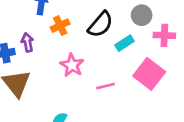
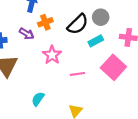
gray circle: (142, 15) -> (101, 17), moved
purple arrow: (27, 42) -> (27, 34), moved, turned 128

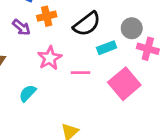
gray circle: (101, 17) -> (132, 28), moved
pink line: (78, 74) -> (81, 73), moved
cyan semicircle: (38, 99) -> (28, 93), moved

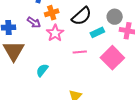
pink star: (50, 58) -> (55, 33), moved

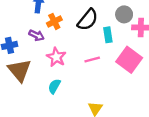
cyan rectangle: (97, 32) -> (108, 35), turned -64
pink star: (55, 33) -> (56, 57), moved

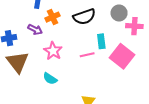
black semicircle: (88, 20) -> (84, 17), turned 30
cyan rectangle: (108, 35) -> (101, 41), moved
cyan semicircle: (54, 86) -> (50, 79), turned -88

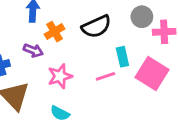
pink star: (53, 51) -> (60, 76), turned 30

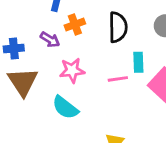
black semicircle: (96, 27) -> (118, 27), turned -76
cyan semicircle: (60, 113) -> (65, 108), size x1.4

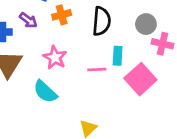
purple arrow: (50, 40) -> (28, 20), moved
pink star: (72, 70) -> (55, 58), turned 30

